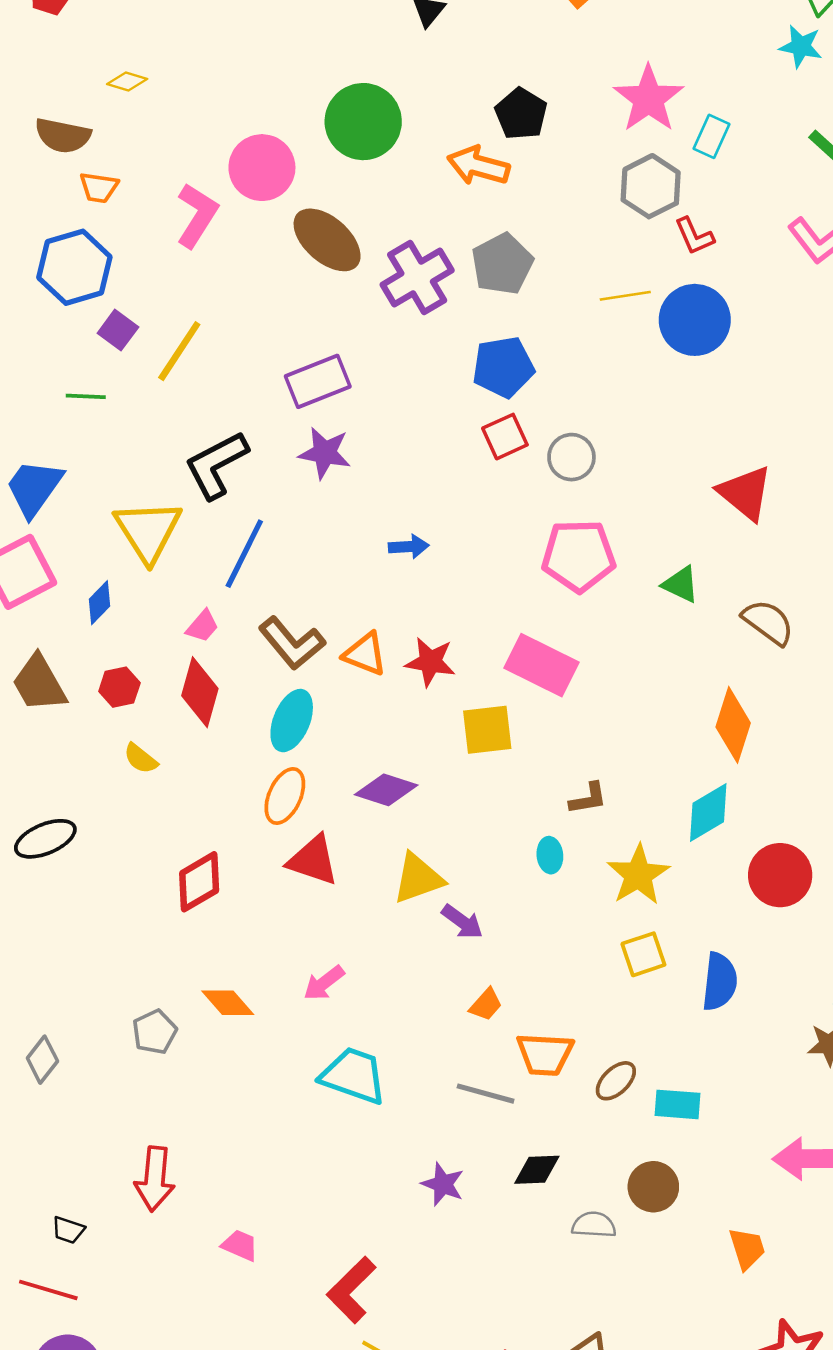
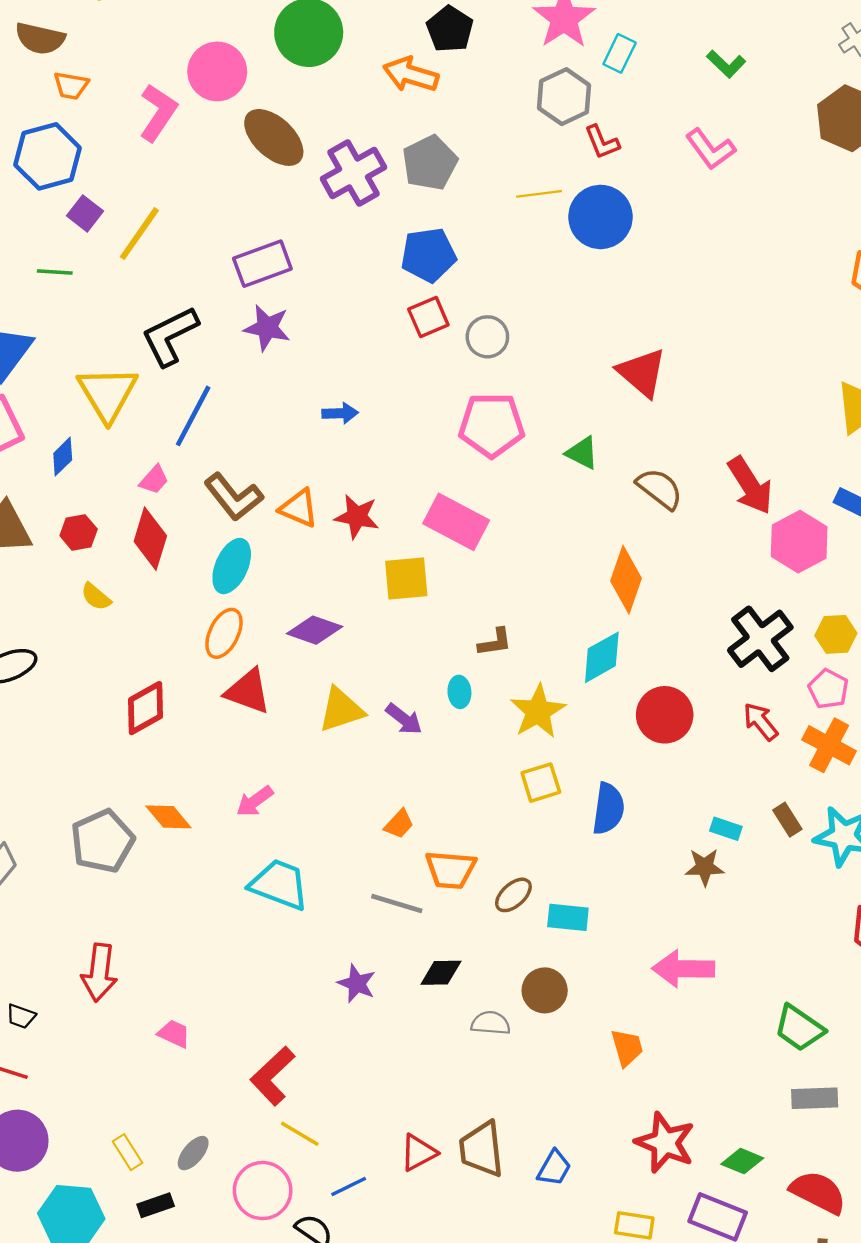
purple arrow: (462, 922) -> (404, 719), moved
gray pentagon: (155, 1032) -> (102, 841), size x1.6

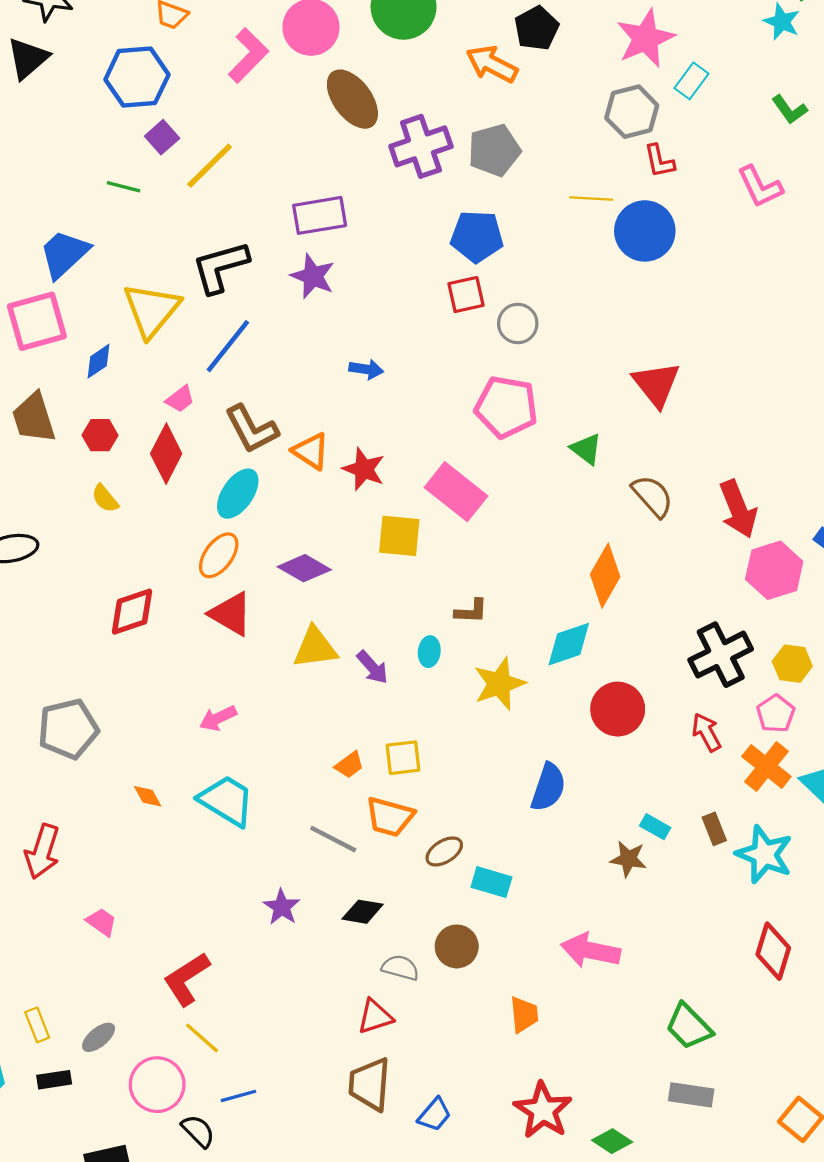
yellow square: (541, 783) -> (403, 758), moved
orange diamond: (168, 817) -> (148, 796), moved, size x0.7
red triangle: (419, 1153) -> (375, 1017), moved

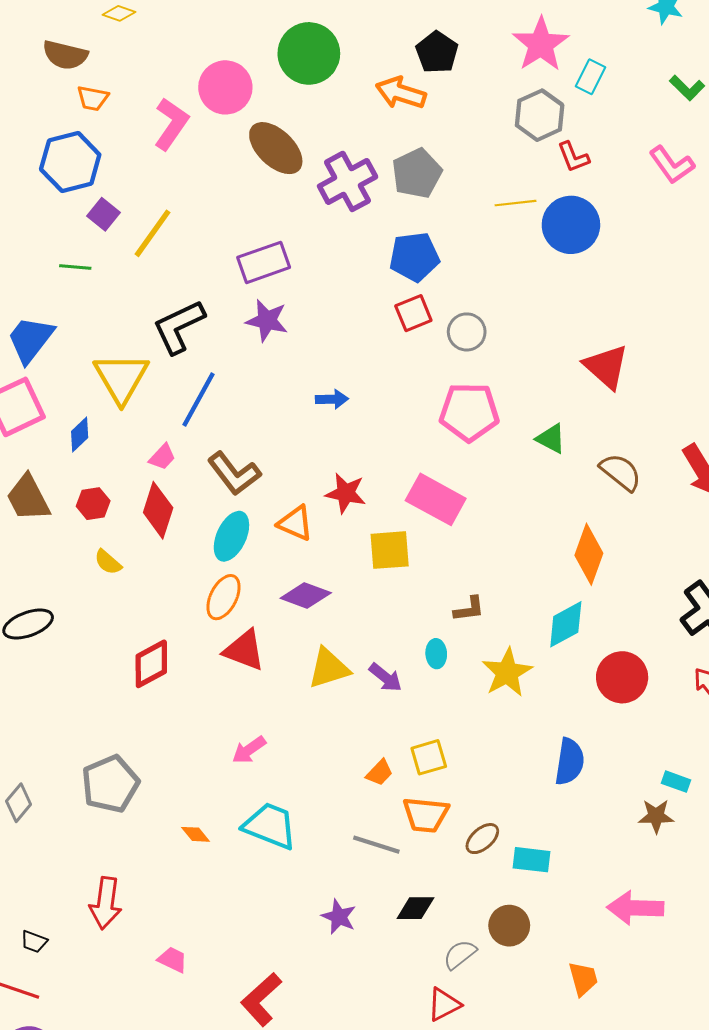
orange triangle: (311, 451) -> (295, 523), moved
gray semicircle: (400, 968) -> (460, 955), turned -44

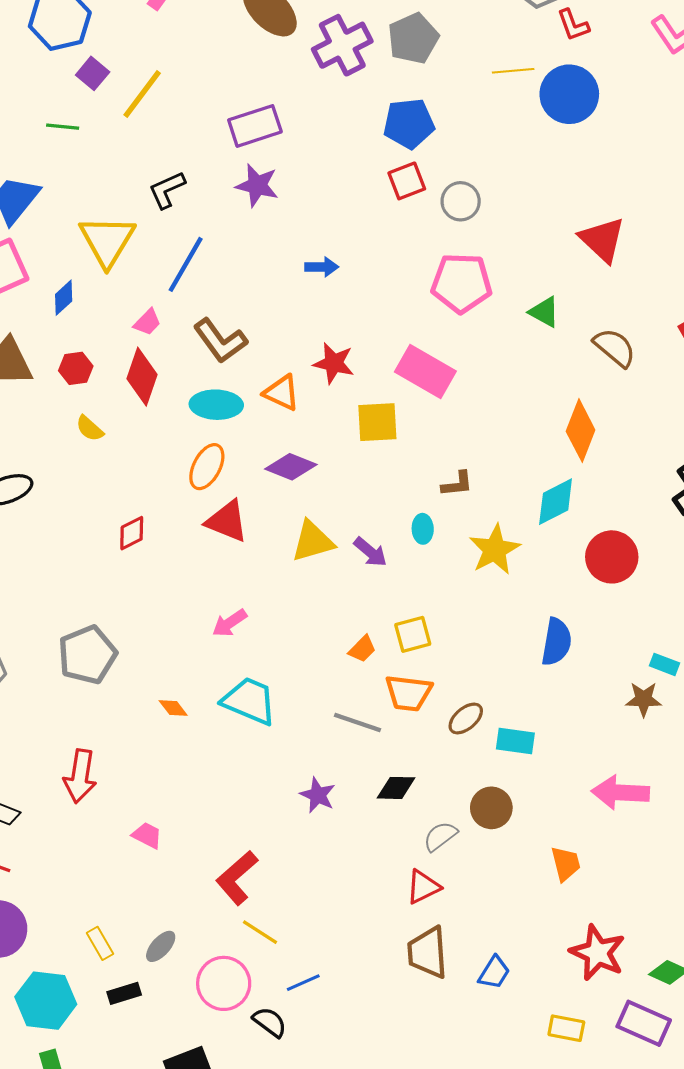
black L-shape: (179, 327) -> (167, 190), size x0.7
cyan ellipse: (231, 536) -> (216, 405), turned 66
red diamond: (151, 664) -> (132, 533), size x0.7

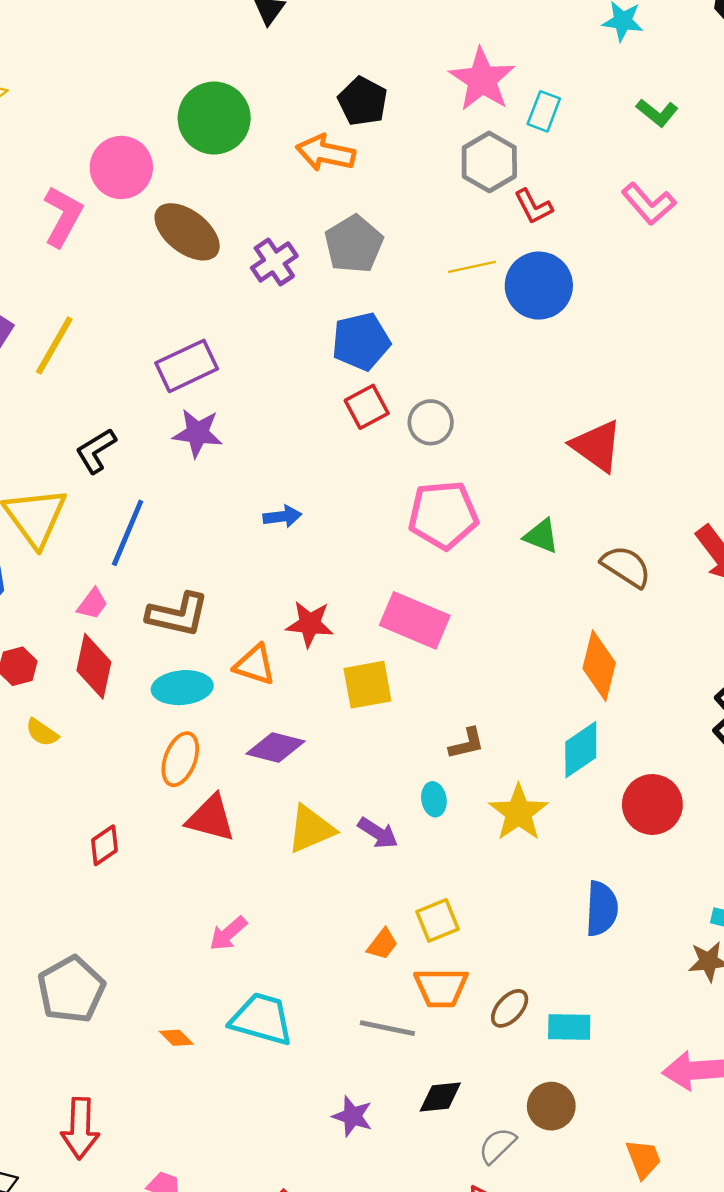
purple cross: (342, 45) -> (274, 262), size x0.7
brown L-shape: (220, 341) -> (178, 615), turned -34

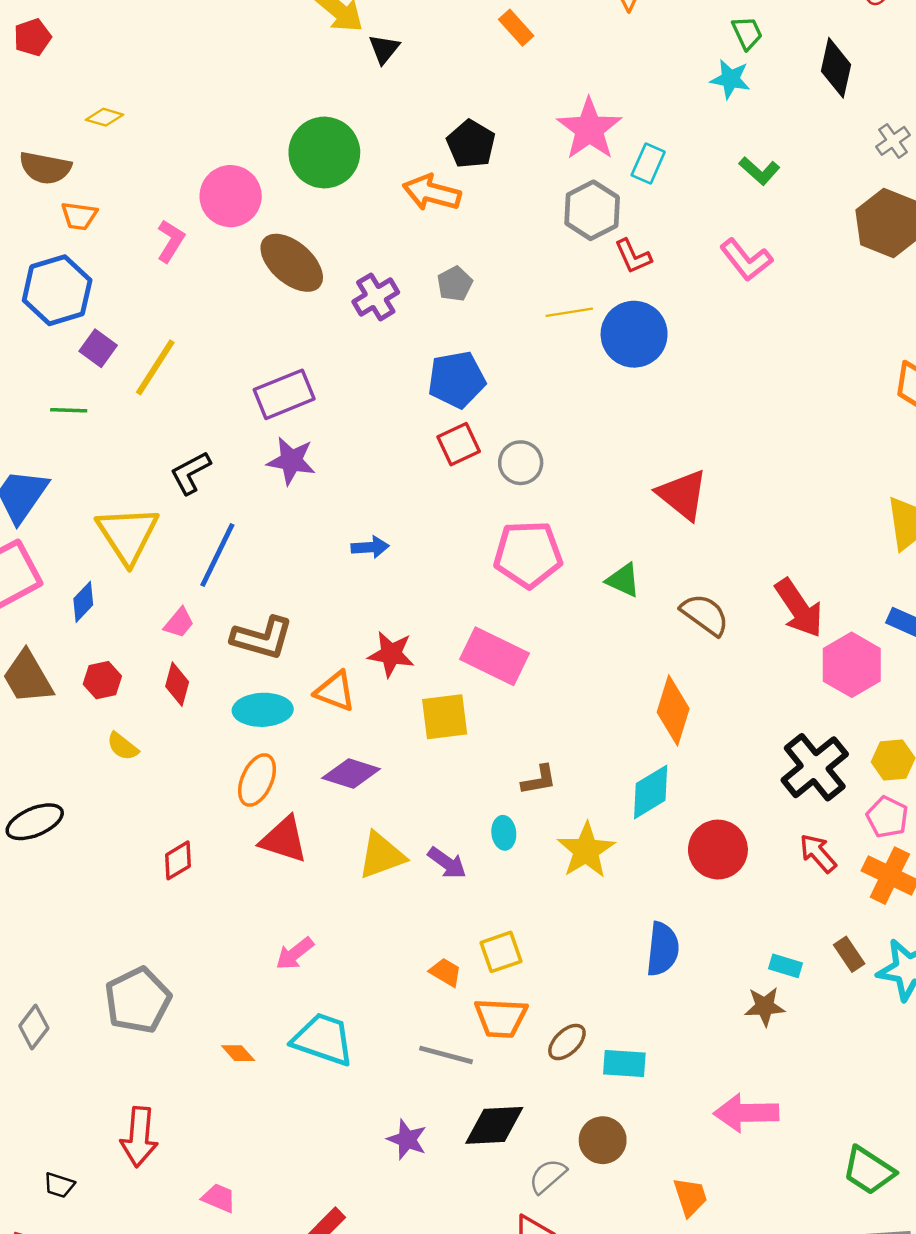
pink L-shape: (63, 216) -> (171, 241), size x0.7
gray pentagon: (354, 244) -> (455, 284), size x0.6
red diamond: (94, 666) -> (177, 684), size x0.7
orange trapezoid: (382, 944) -> (446, 972), turned -100
black diamond: (440, 1097) -> (494, 1125), size x1.4

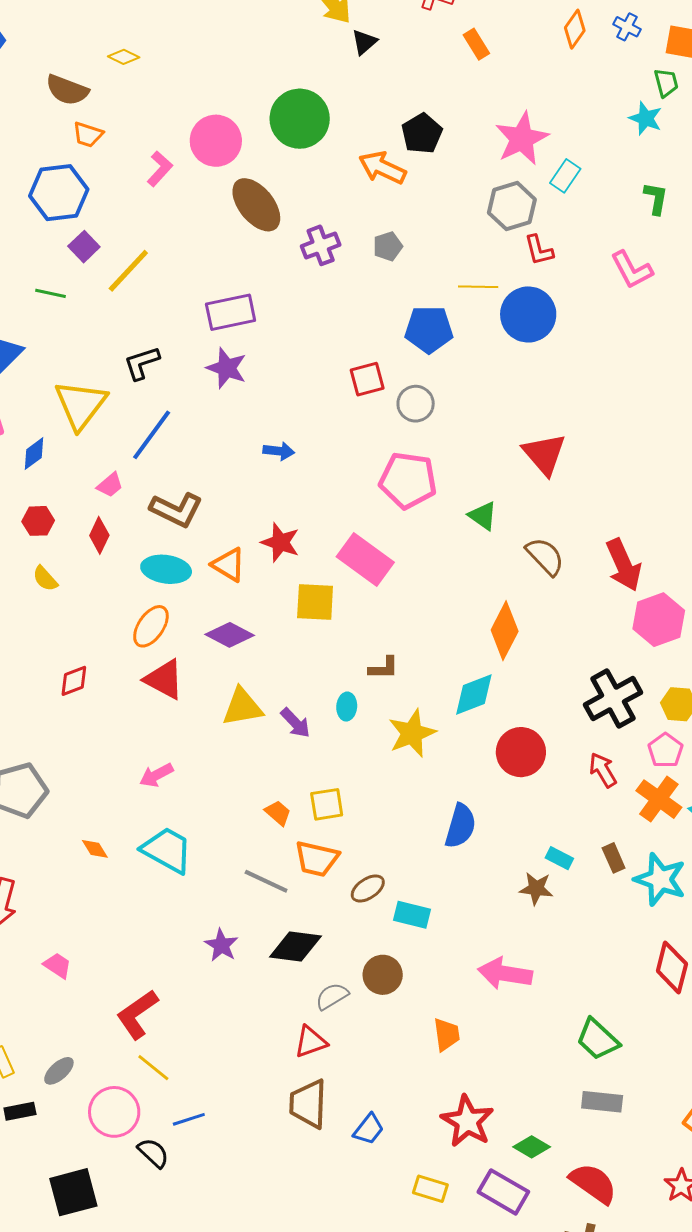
green L-shape: (759, 171) -> (656, 198), turned -132
blue pentagon: (457, 380) -> (429, 329), moved

